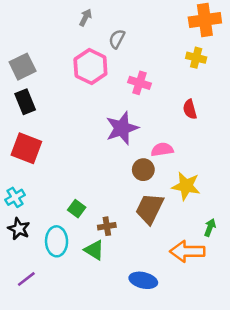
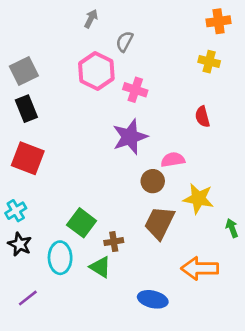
orange cross: (205, 20) -> (219, 21), size x0.7
pink cross: (140, 83) -> (135, 90), moved
green square: (77, 209) -> (82, 223), size x1.5
green arrow: (210, 227) -> (232, 228), moved, turned -42

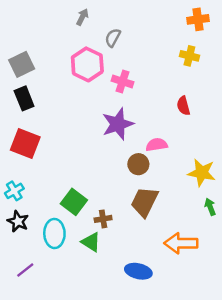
yellow star: (198, 199) -> (202, 173), moved

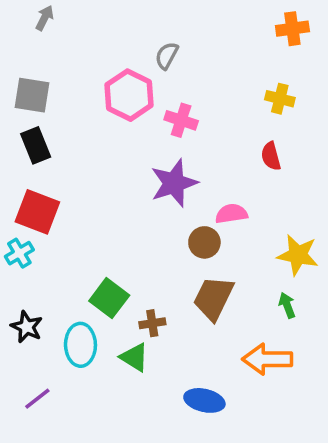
gray arrow: (82, 17) -> (45, 18), moved
yellow cross: (189, 56) -> (280, 99), moved
gray square: (22, 64) -> (32, 95), turned 35
cyan cross: (14, 191) -> (19, 253), moved
green arrow: (210, 207) -> (287, 305), moved

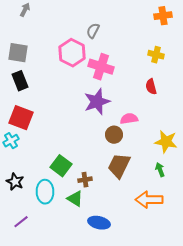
pink cross: (181, 120) -> (101, 67), size x1.4
blue ellipse: (204, 400) -> (99, 223), moved

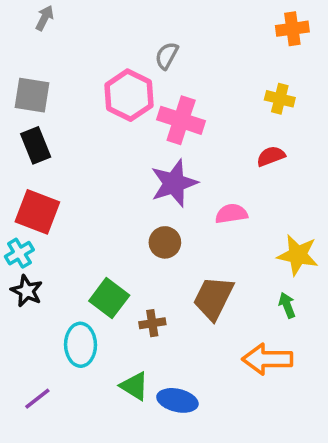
red semicircle: (151, 87) -> (271, 156), turned 84
brown circle: (114, 135) -> (165, 242), moved
black star: (15, 182) -> (27, 291), moved
green triangle: (75, 199) -> (134, 386), moved

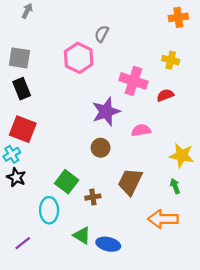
pink cross: (181, 120) -> (133, 81), moved

